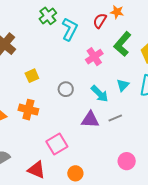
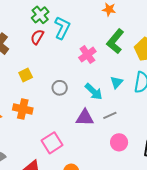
red semicircle: (100, 21) -> (37, 37), moved
pink circle: (127, 161) -> (119, 142), moved

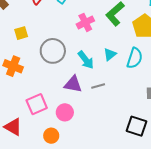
gray circle: (60, 88) -> (53, 51), size x1.6
pink circle: (119, 142) -> (65, 112), moved

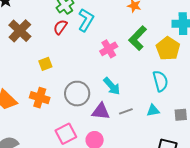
gray circle: (53, 51) -> (77, 94), moved
cyan triangle: (110, 54) -> (153, 111), moved, turned 32
cyan semicircle: (135, 58) -> (160, 81), turned -30

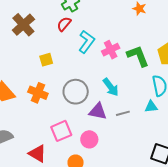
cyan L-shape: (86, 20) -> (87, 42), moved
green L-shape: (138, 38) -> (138, 56), moved, turned 110
cyan triangle: (153, 111) -> (151, 107), moved

